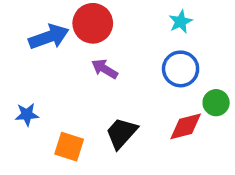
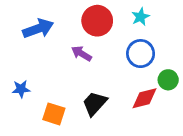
red circle: (93, 23) -> (97, 21), moved

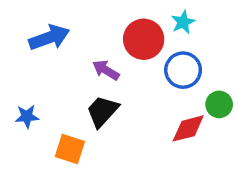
red circle: (97, 21) -> (144, 39), moved
black trapezoid: (95, 103) -> (102, 111), moved

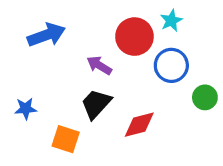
red diamond: (188, 128) -> (139, 125), moved

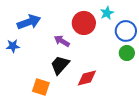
blue circle: (171, 65) -> (126, 31), moved
green circle: (205, 97) -> (127, 53), moved
blue star: (26, 109) -> (13, 46), moved

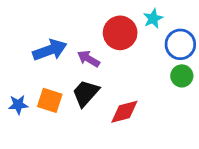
blue arrow: (29, 22) -> (50, 50), moved
blue star: (13, 46) -> (18, 105), moved
orange square: (41, 87) -> (50, 100), moved

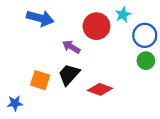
blue arrow: (50, 50) -> (40, 18), moved, turned 35
blue star: (18, 105) -> (15, 103), moved
red diamond: (124, 112) -> (100, 89), turned 35

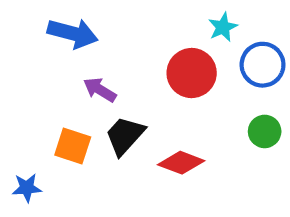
red circle: (96, 26) -> (192, 73), moved
purple arrow: (71, 47) -> (100, 90), moved
green circle: (146, 61) -> (265, 131), moved

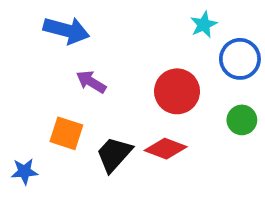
red circle: (192, 73) -> (177, 91), moved
black trapezoid: (125, 136) -> (114, 154), moved

